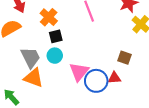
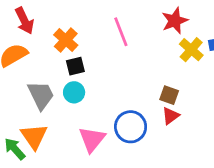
pink triangle: (79, 72) -> (92, 139), moved
orange triangle: (34, 78) -> (34, 136), moved, turned 35
red triangle: (114, 78) -> (170, 116), moved, turned -32

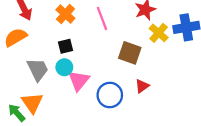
orange cross: (66, 40) -> (65, 14), moved
brown square: (169, 95) -> (130, 53), moved, size x1.5
pink triangle: (92, 139) -> (79, 81), moved

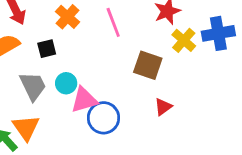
black square: (65, 46) -> (47, 49), moved
pink triangle: (79, 81) -> (84, 100), turned 35
blue circle: (110, 95) -> (103, 118), moved

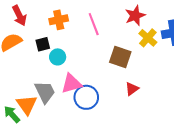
orange cross: (67, 17) -> (59, 20), turned 36
cyan circle: (66, 83) -> (58, 57), moved
gray trapezoid: (33, 86) -> (45, 92), moved

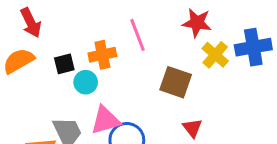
red star: (135, 16) -> (197, 23), turned 30
orange cross: (59, 20) -> (102, 55), moved
red triangle: (132, 89) -> (192, 128), turned -32

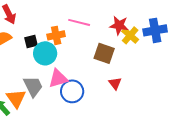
red star: (197, 23) -> (119, 25), moved
pink line: (137, 35) -> (79, 22), turned -55
cyan circle: (86, 82) -> (45, 53), size x1.5

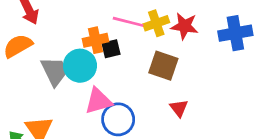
yellow cross: (130, 35) -> (156, 23), moved, turned 30
black square: (31, 41) -> (111, 49), moved
gray trapezoid: (33, 86) -> (55, 71), moved

